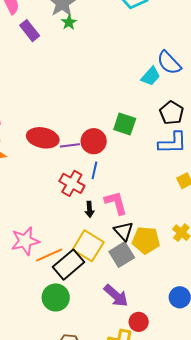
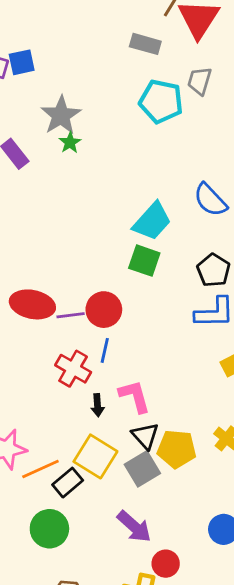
cyan trapezoid: (151, 76) -> (152, 221), moved, size x1.4
green square: (125, 124) -> (144, 261), moved
black rectangle: (69, 265) -> (68, 483), size x0.7

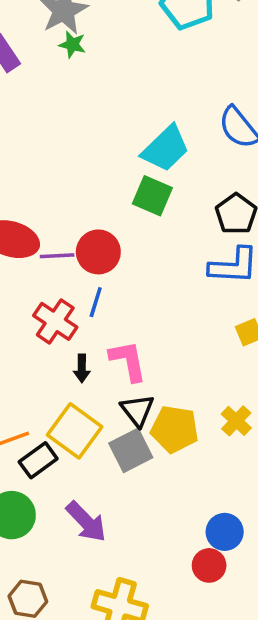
green star: (70, 143) -> (72, 45), turned -30
purple arrow: (134, 527) -> (86, 522), moved
red circle: (166, 564) -> (209, 565), moved

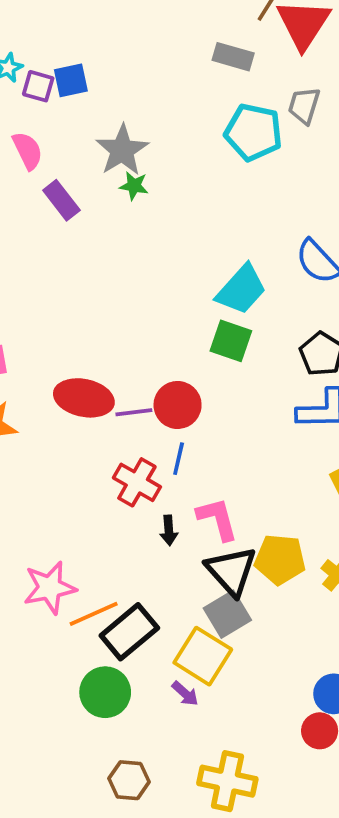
black triangle: (137, 410) -> (231, 571), size x1.4
yellow pentagon: (175, 429) -> (280, 559), moved
yellow square: (75, 431) -> (203, 656), moved
black rectangle: (38, 460) -> (129, 632), size x1.4
purple arrow: (86, 522) -> (185, 694), size x0.6

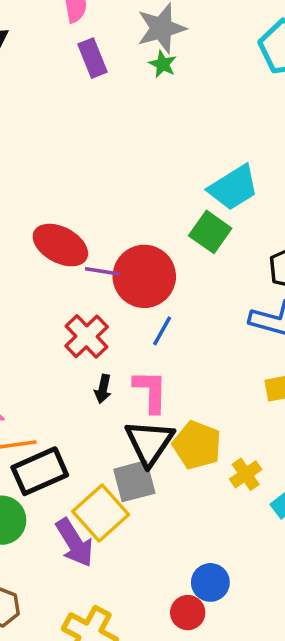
red circle: (178, 405) -> (144, 276), size x1.4
blue line: (179, 459) -> (162, 331), moved
purple arrow: (185, 694) -> (74, 543), size x1.8

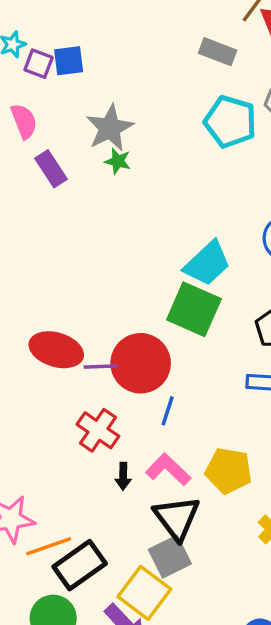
green square: (210, 232) -> (194, 309), size x1.4
pink L-shape: (151, 391) -> (168, 470), turned -36
yellow pentagon: (197, 445) -> (229, 471), moved

